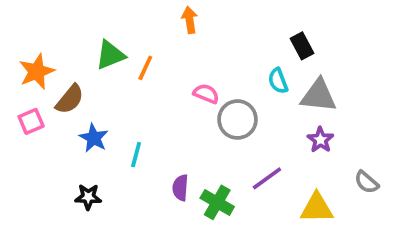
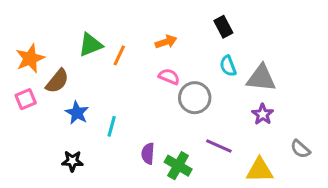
orange arrow: (190, 20) -> (166, 42), moved, turned 80
black rectangle: (302, 46) -> (223, 27), moved
purple line: (267, 178) -> (219, 146), turned 60

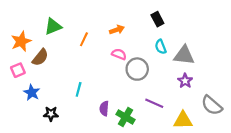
green triangle: (91, 45) -> (53, 26), moved
blue star: (77, 113) -> (32, 93), moved
gray semicircle: (300, 149) -> (212, 105), size x1.5

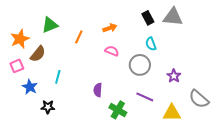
gray triangle: (184, 55) -> (173, 17), moved
gray circle: (137, 69) -> (140, 65), moved
cyan line: (79, 89) -> (58, 77), moved
purple semicircle: (104, 109) -> (98, 90), moved

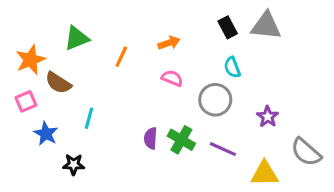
brown semicircle: (38, 54) -> (58, 83), turned 84
green cross: (118, 110) -> (181, 140), moved

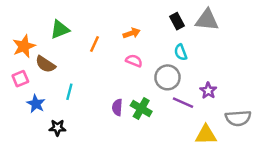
purple line: (223, 149) -> (183, 103), moved
gray semicircle: (306, 152) -> (238, 118), turned -45

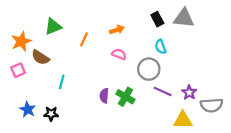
purple star: (208, 91) -> (189, 92), moved
blue star: (36, 104) -> (28, 109), moved

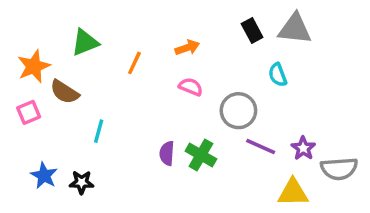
cyan semicircle: (161, 47) -> (278, 75), moved

